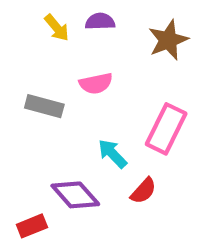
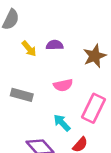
pink semicircle: (96, 83) -> (63, 85), moved

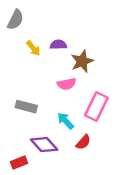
brown star: (95, 56) -> (82, 61), moved
gray rectangle: (22, 95) -> (26, 107), moved

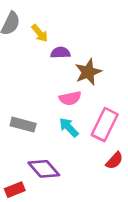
yellow arrow: (33, 48) -> (40, 33), moved
cyan arrow: (65, 121) -> (69, 127), moved
red semicircle: (83, 142) -> (114, 161), moved

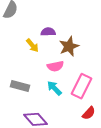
yellow arrow: (40, 33) -> (32, 45), moved

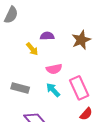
brown star: (69, 46) -> (81, 40), moved
pink rectangle: (81, 86) -> (79, 88), turned -50

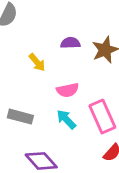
purple semicircle: (47, 36) -> (70, 43), moved

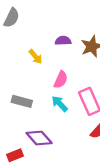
pink semicircle: (68, 90) -> (61, 80), turned -54

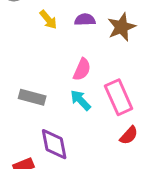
yellow arrow: (36, 57) -> (48, 20), moved
purple diamond: (39, 138) -> (54, 144), turned 30

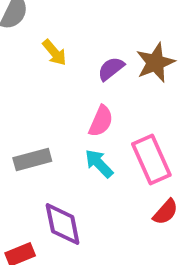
purple semicircle: (85, 20) -> (111, 69), moved, turned -36
gray rectangle: (32, 97) -> (32, 159), turned -30

